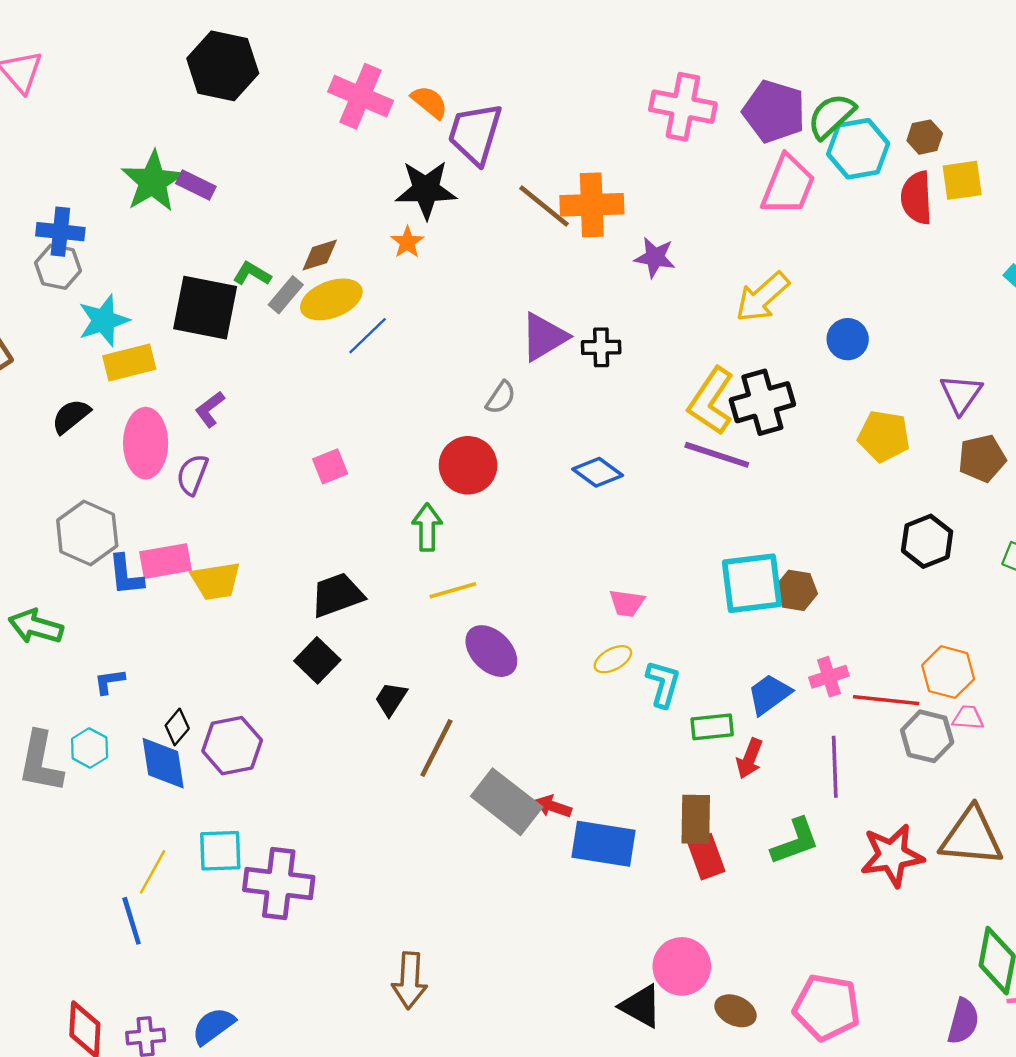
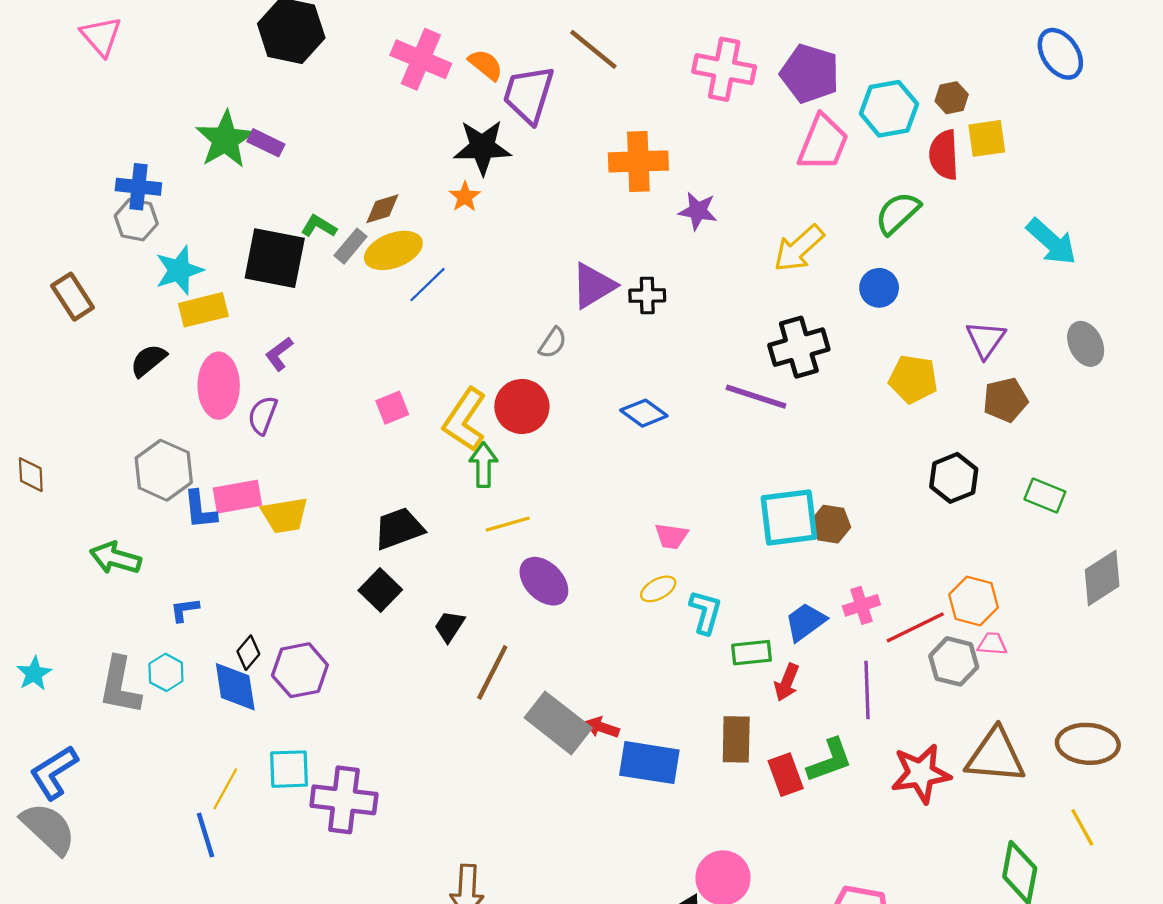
green semicircle: (831, 116) -> (898, 213), moved
brown line: (544, 206) -> (593, 49), moved
yellow L-shape: (711, 401) -> (465, 420), moved
red line: (886, 700) -> (915, 627), turned -32
red rectangle: (706, 857) -> (786, 775), moved

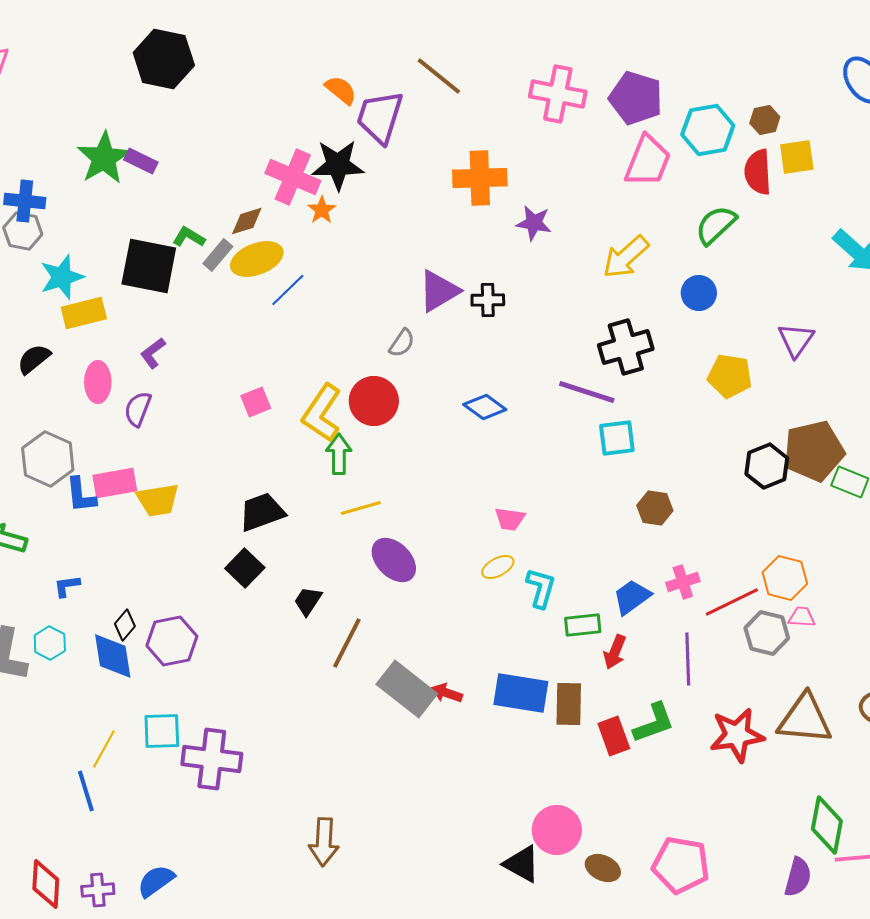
pink cross: (421, 59) -> (293, 177), moved
pink ellipse: (219, 386) -> (98, 382), size x0.7
brown pentagon: (1005, 400) -> (814, 451), moved, size x1.5
cyan square: (789, 517) -> (617, 438), moved, size x0.7
blue rectangle: (649, 763) -> (521, 693), moved

